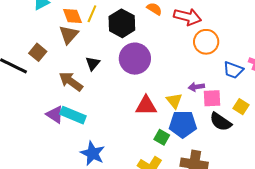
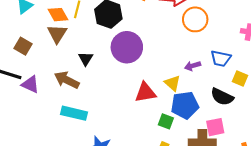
brown square: (38, 52) -> (23, 46), moved
blue trapezoid: (233, 70) -> (221, 58), moved
pink square: (212, 98) -> (215, 127), moved
purple triangle: (55, 114) -> (30, 84), moved

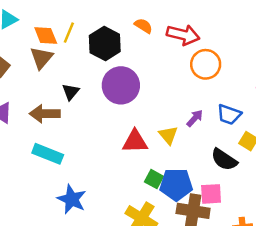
purple arrow: (193, 66) -> (195, 118), turned 140
brown arrow: (67, 80) -> (45, 114), turned -35
blue pentagon: (185, 105) -> (176, 184), moved

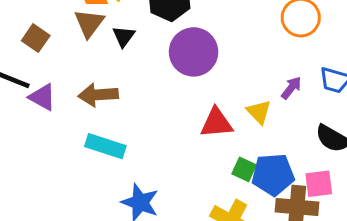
black triangle: (71, 92) -> (124, 36), moved

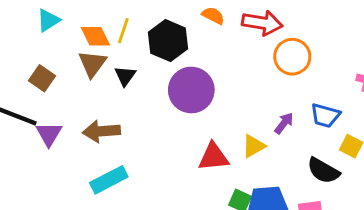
purple triangle: (42, 97) -> (49, 134), turned 32
yellow triangle: (259, 112) -> (253, 146), turned 45
cyan rectangle: (105, 146) -> (109, 180), turned -45

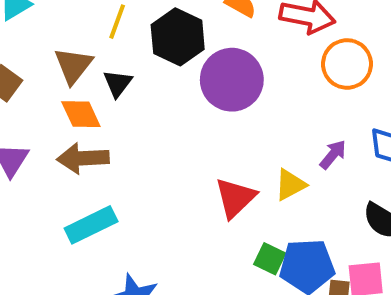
orange diamond: (95, 36) -> (81, 114), moved
purple circle: (191, 90) -> (232, 80), moved
red triangle: (214, 157) -> (235, 198), turned -40

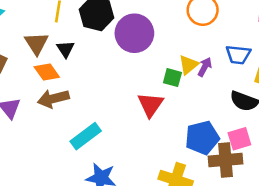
yellow triangle: (290, 185) -> (188, 65), moved
cyan rectangle: (91, 225) -> (86, 136), moved
green square: (270, 259) -> (172, 78), moved

